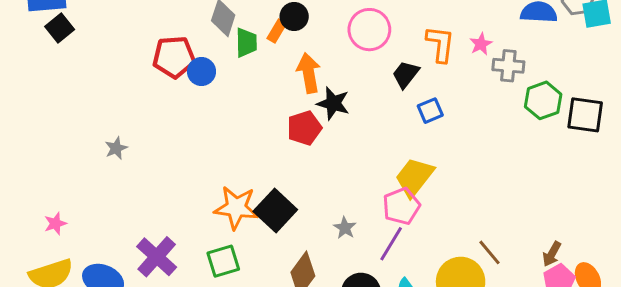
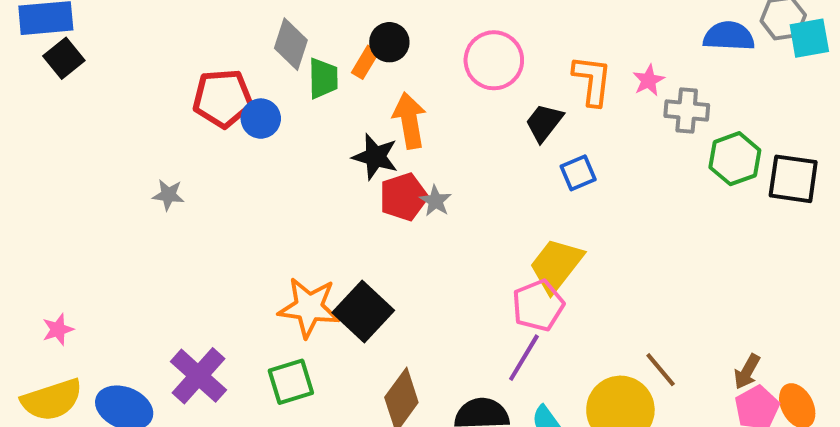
black star: (333, 103) -> (375, 157), moved
gray star: (116, 148) -> (168, 195), moved, turned 30
gray star: (345, 228) -> (436, 201), moved

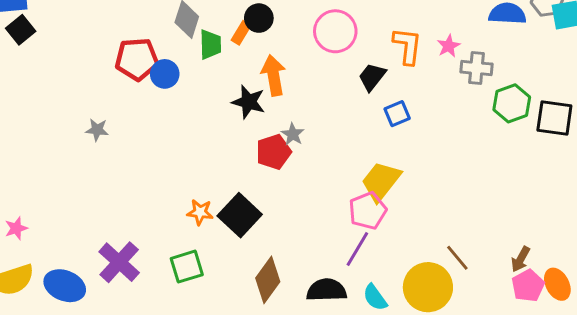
red pentagon: (403, 197) -> (274, 152), moved
orange star: (309, 307) -> (200, 212), size x0.6

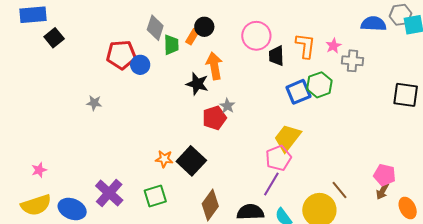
black square: (21, 30) -> (54, 38), moved
black trapezoid: (372, 77) -> (276, 56), moved, turned -40
green hexagon: (512, 103) -> (319, 85), moved
blue square: (397, 114) -> (298, 92), size x1.4
pink pentagon: (528, 286) -> (385, 175), moved, turned -30

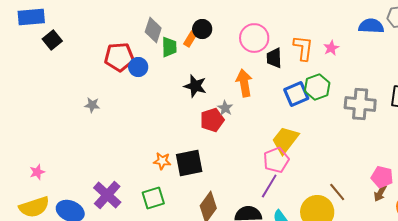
gray cross: (352, 61) -> (360, 104), moved, size x1.4
orange arrow: (214, 66) -> (244, 83), moved
black square: (191, 161) -> (189, 163), turned 36

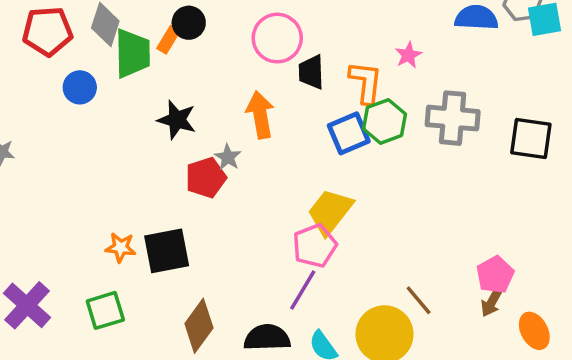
green trapezoid: (169, 47) -> (133, 53), size x1.4
orange L-shape: (303, 48) -> (366, 82), moved
red pentagon: (119, 57) -> (47, 31), moved
gray cross: (360, 104) -> (453, 118), moved
pink pentagon: (382, 177) -> (495, 275), turned 30

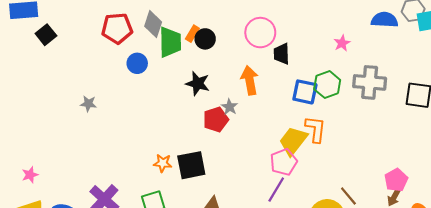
black circle: (189, 23) -> (205, 39), moved
orange L-shape: (366, 82) -> (316, 129), moved
blue square: (349, 133) -> (305, 92), turned 35

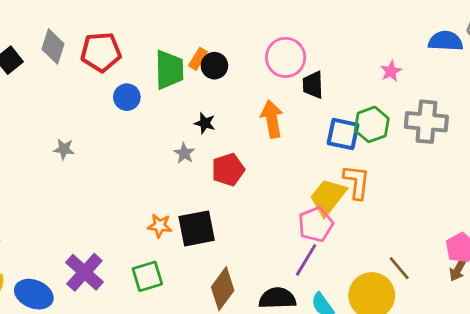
gray diamond: (153, 24) -> (53, 47), moved
black star: (198, 83) -> (205, 123), size x0.7
gray star: (230, 107) -> (184, 153), moved

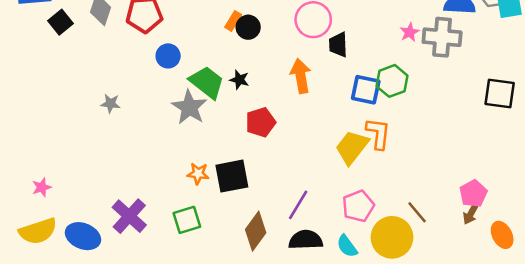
green trapezoid: (169, 70) -> (207, 82), moved, turned -51
gray cross: (426, 122) -> (442, 37), moved
gray star: (184, 153) -> (189, 107), moved, size x1.8
pink pentagon: (316, 224) -> (358, 206), moved
purple line: (306, 260) -> (298, 205), moved

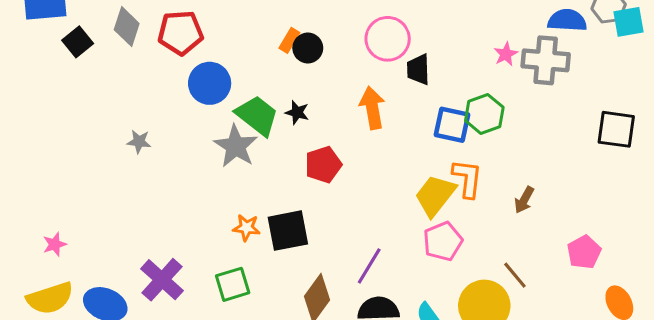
blue circle: (168, 56) -> (210, 83), size x1.4
pink pentagon: (358, 206) -> (443, 241), moved
brown arrow: (471, 214) -> (524, 200), moved

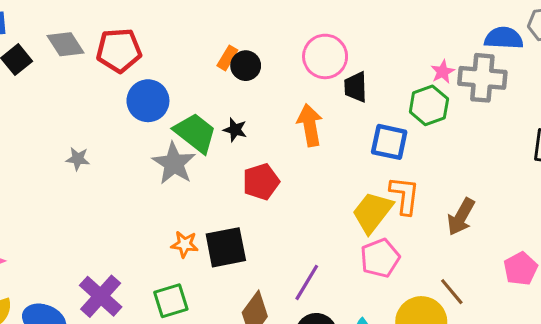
gray diamond: (127, 27) -> (66, 44), turned -51
green hexagon: (484, 114) -> (429, 105), moved
brown arrow: (524, 200) -> (461, 217), size x1.4

